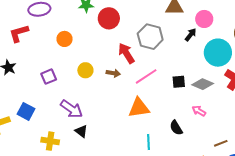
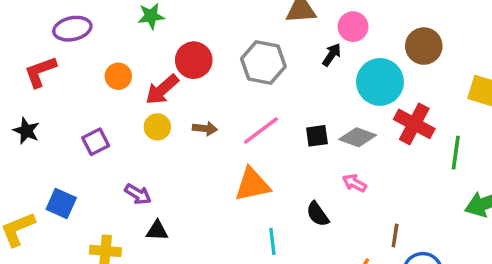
red circle: (109, 18) -> (194, 60), moved
red arrow: (126, 53) -> (162, 90), moved, turned -95
purple arrow: (71, 109) -> (138, 194), size x0.7
black triangle: (81, 131) -> (157, 231), turned -32
brown line: (221, 143) -> (395, 235), turned -56

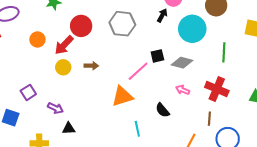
red cross: (414, 124) -> (217, 89), moved
pink line: (261, 130) -> (138, 71), moved
black square: (317, 136) -> (157, 56), moved
purple square: (96, 142) -> (28, 92), moved
green line: (456, 153) -> (224, 52), moved

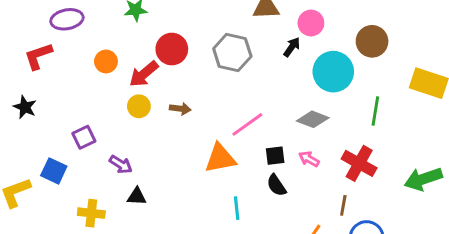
black square: (157, 56) -> (275, 156), moved

